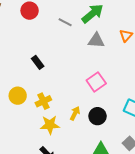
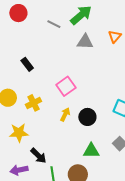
pink square: (96, 82) -> (66, 86), moved
yellow star: (50, 125) -> (19, 133), moved

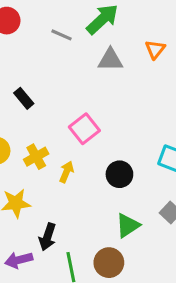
yellow arrow: (65, 114) -> (66, 172), moved
green triangle: (91, 151) -> (128, 226), turned -30
black arrow: (38, 156) -> (47, 237), turned 66

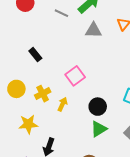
green triangle: (128, 226) -> (99, 129), moved

